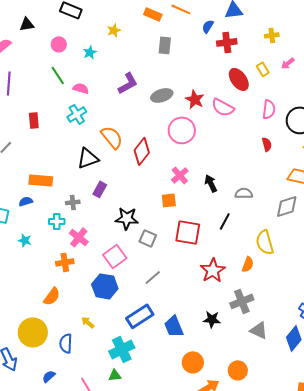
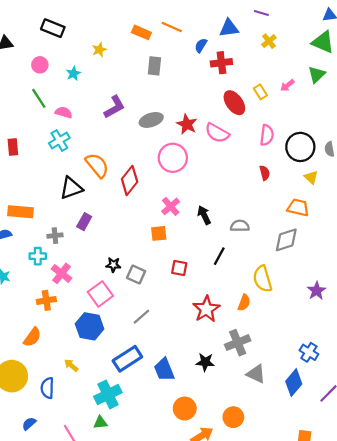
yellow cross: (272, 35) -> (269, 41), moved, turned -32
black star: (127, 218) -> (113, 265), moved, size x0.6
red square: (188, 232) -> (179, 268), size x0.6

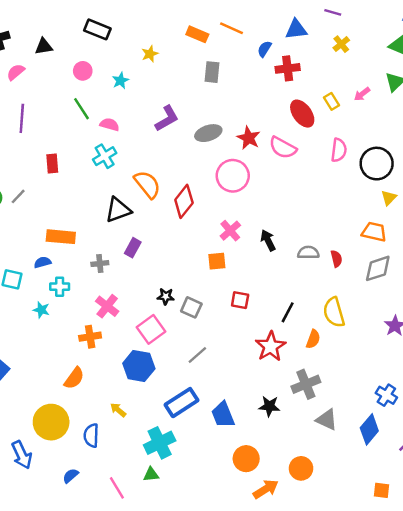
red semicircle: (265, 173) -> (336, 259), moved
yellow triangle: (311, 177) -> (389, 198), turned 32
gray diamond: (286, 240) -> (378, 268), moved
cyan cross: (38, 256) -> (60, 287), moved
black line: (219, 256) -> (288, 312), moved

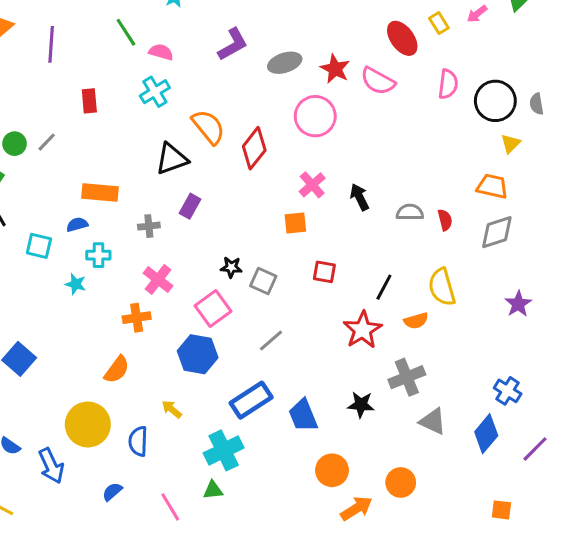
orange semicircle: (313, 339) -> (416, 321), turned 54

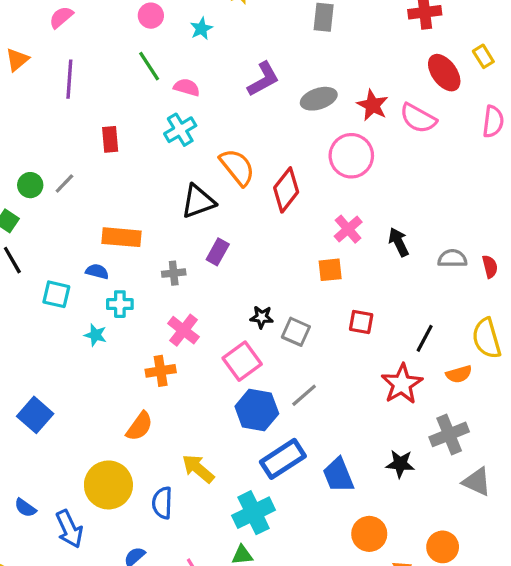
blue semicircle: (77, 225) -> (97, 271), turned 30
blue hexagon: (198, 354) -> (257, 410), moved
yellow arrow: (172, 409) -> (198, 469), size x1.5

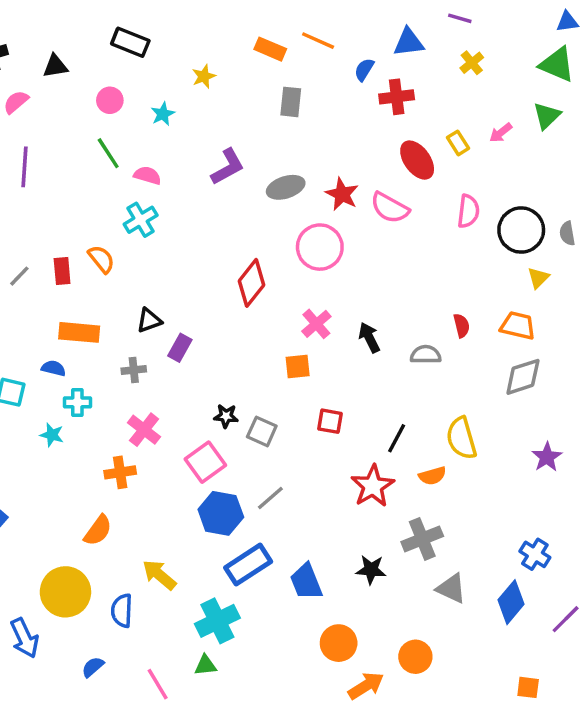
red rectangle: (110, 139) -> (62, 271), moved
orange semicircle: (237, 167) -> (101, 259), moved, size x0.7
black triangle: (198, 201) -> (149, 320), moved, size x0.7
red semicircle: (490, 267) -> (461, 326), moved

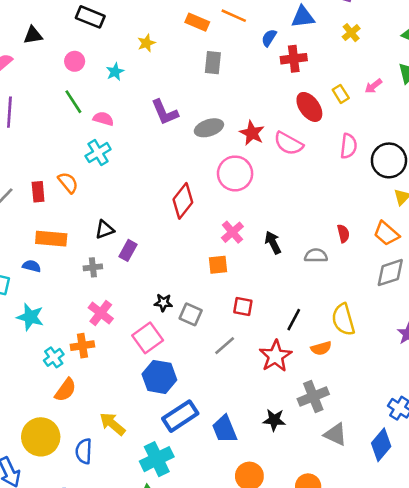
purple L-shape: (228, 167) -> (165, 112), turned 96
orange trapezoid: (518, 326) -> (386, 233), turned -152
cyan cross: (77, 402) -> (54, 357), moved, turned -36
cyan star: (52, 435) -> (30, 317), size x1.5
gray line: (270, 498) -> (225, 346), moved

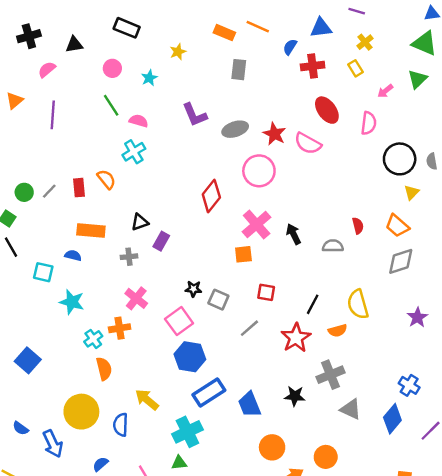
yellow rectangle: (341, 94) -> (355, 68), moved
pink semicircle: (349, 146) -> (369, 123), moved
pink cross: (232, 232) -> (257, 224), size x1.4
orange semicircle: (65, 390) -> (104, 369), turned -50

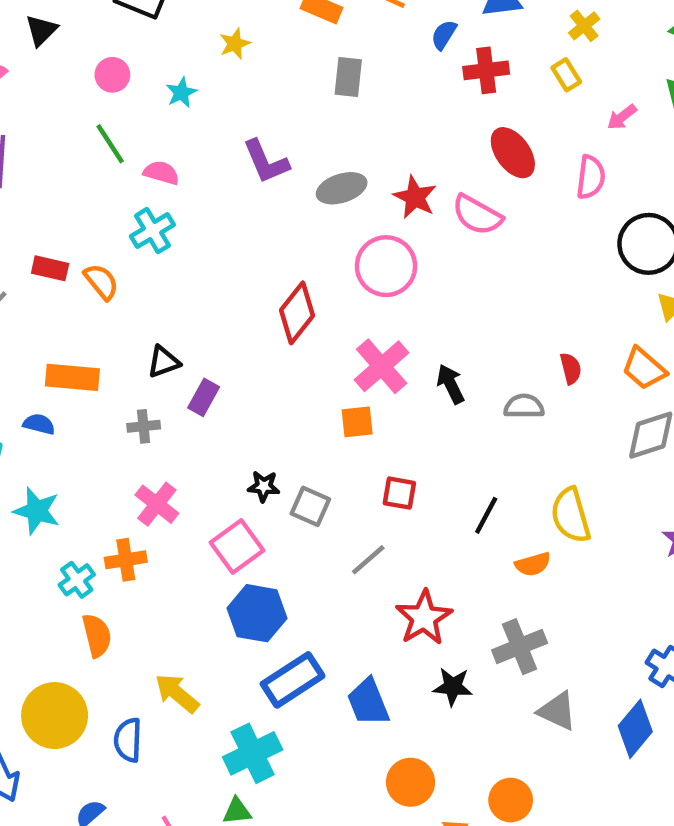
black triangle: (74, 45) -> (41, 30), turned -36
red rectangle: (79, 188) -> (50, 268), moved, turned -72
red star: (296, 338) -> (424, 618), moved

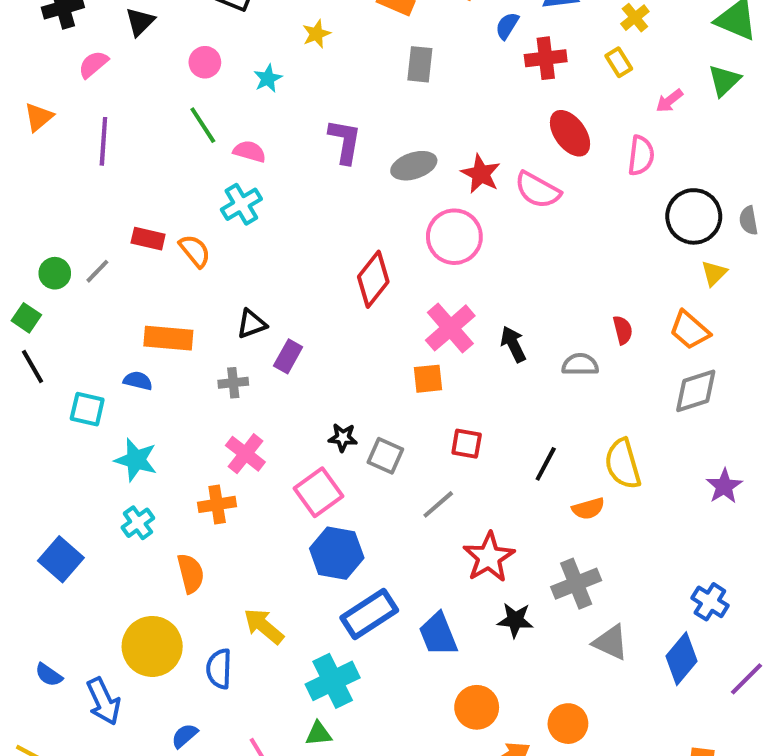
purple L-shape: (266, 162) -> (345, 141), turned -147
cyan cross: (77, 580) -> (138, 523), moved

